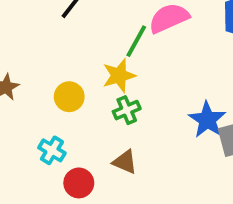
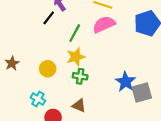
green line: (136, 41) -> (75, 33), moved
green cross: (127, 110) -> (80, 76), turned 32

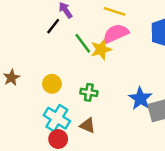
green line: (75, 33) -> (83, 43), turned -66
yellow star: (76, 57) -> (101, 49), moved
cyan cross: (38, 99) -> (57, 118), moved, size x1.5

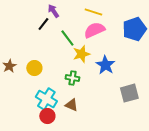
yellow star: (101, 49) -> (81, 54), moved
yellow circle: (52, 84) -> (34, 68), moved
blue star: (140, 99) -> (105, 65), moved

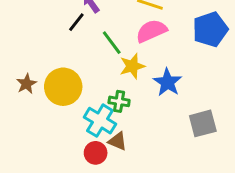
yellow circle: (34, 68) -> (63, 87), size x1.6
cyan cross: (46, 99) -> (100, 121), moved
red circle: (47, 116) -> (96, 153), moved

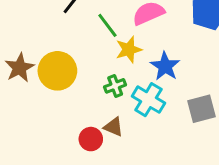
brown star: (26, 84) -> (20, 68), size x1.4
green cross: (119, 101) -> (115, 86), turned -30
cyan cross: (100, 121) -> (148, 100), moved

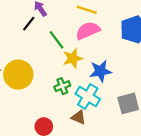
blue star: (165, 66) -> (100, 71), turned 30
brown triangle: (114, 127) -> (78, 117), moved

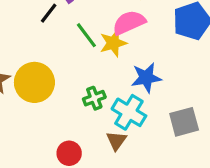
yellow star: (73, 58) -> (113, 43), moved
brown triangle: (78, 117) -> (116, 141), turned 42

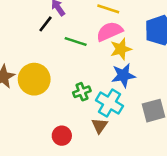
green line: (86, 35) -> (76, 42), turned -35
yellow star: (113, 43) -> (121, 49), moved

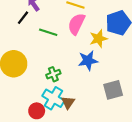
pink semicircle: (110, 31) -> (76, 24), turned -40
yellow star: (121, 49) -> (98, 39), moved
cyan cross: (110, 103) -> (53, 98), moved

